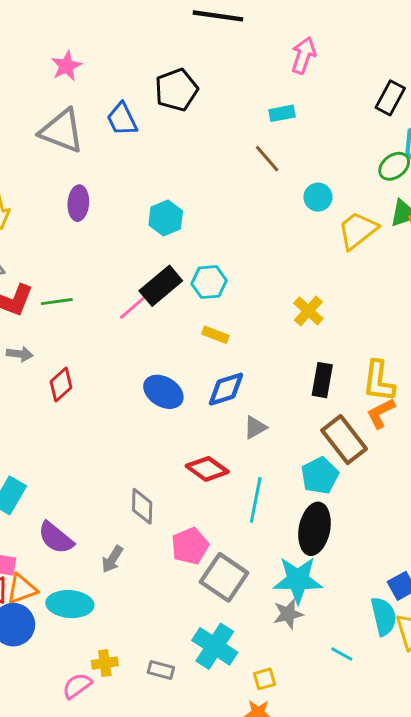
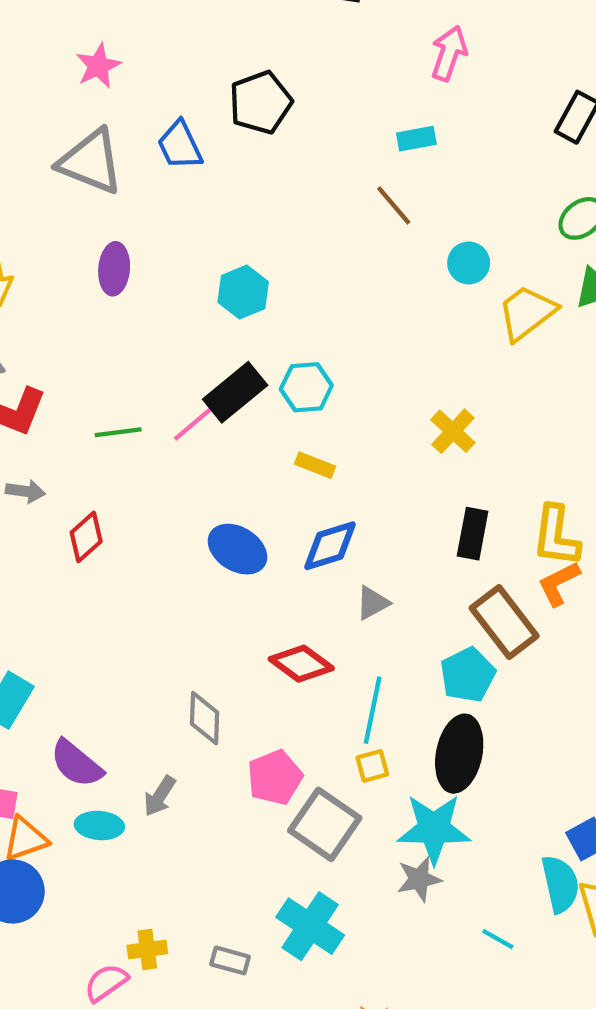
green line: (57, 302) -> (118, 432), moved
cyan ellipse: (70, 604) -> (99, 825), moved, size x0.7
yellow square: (265, 679) -> (372, 766), moved

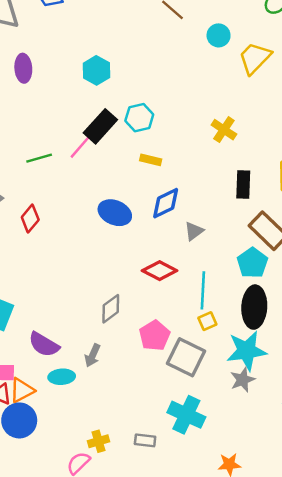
gray diamond: (205, 718) -> (111, 309), turned 60

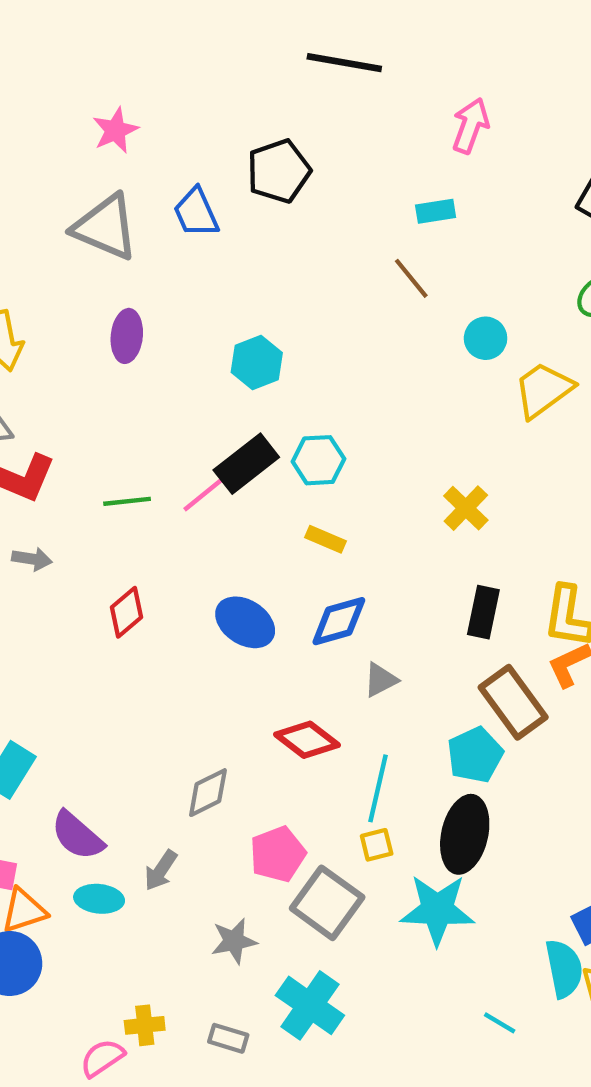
red diamond: (30, 219) -> (127, 612), moved
gray star: (243, 380) -> (234, 941), moved

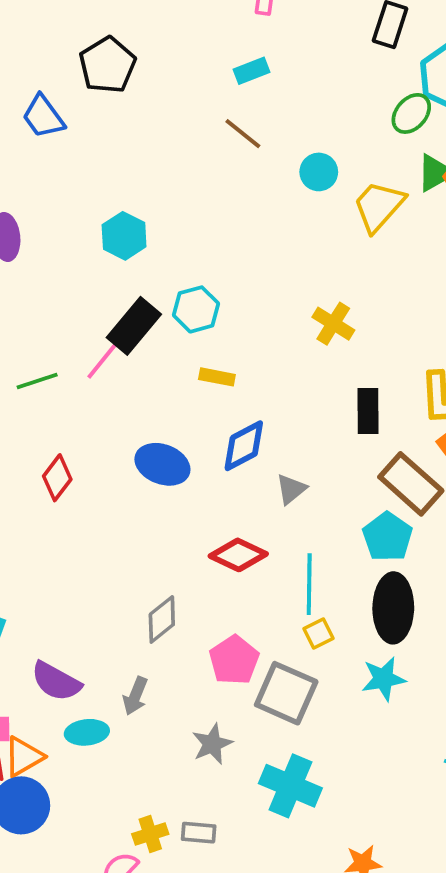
cyan star: (437, 910) -> (384, 679), size x0.7
gray rectangle: (228, 1038) -> (199, 833), moved

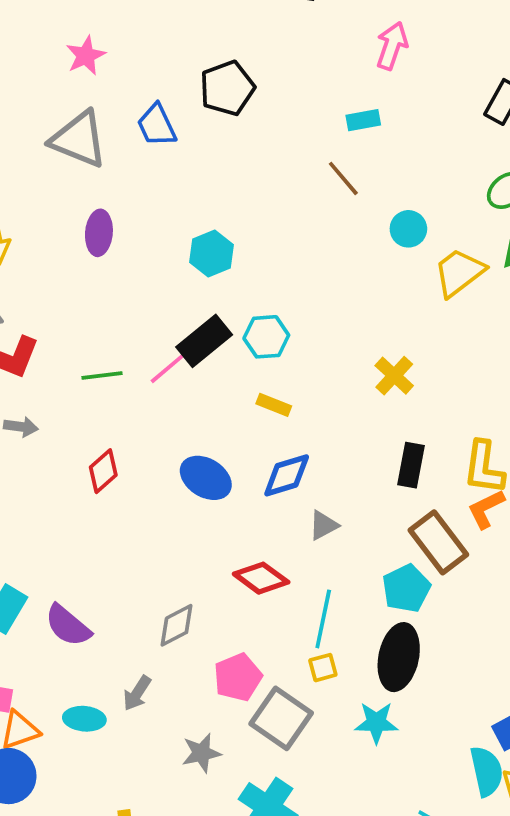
purple semicircle: (56, 681) -> (68, 626), moved

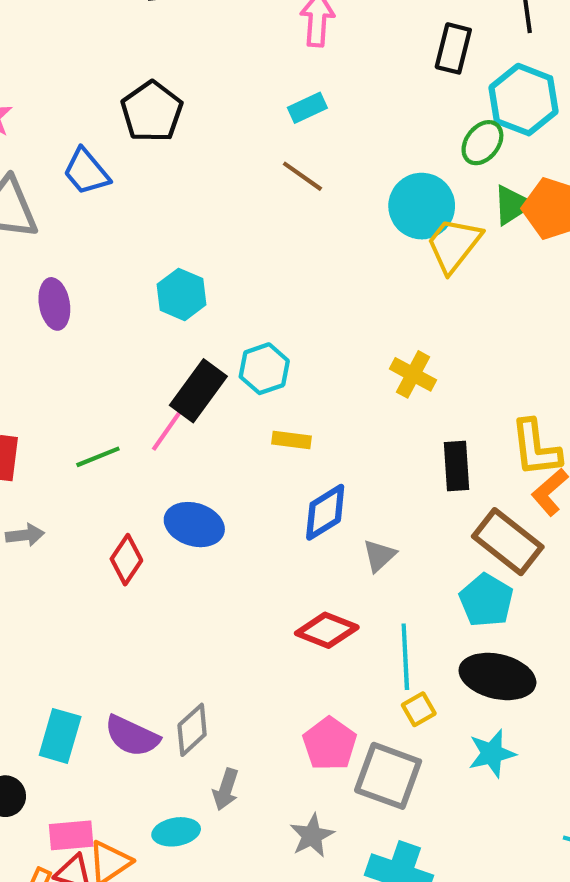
cyan circle: (408, 229) -> (422, 206), moved, size x1.6
blue ellipse: (206, 478) -> (194, 525), moved
gray diamond: (177, 625) -> (192, 730), moved
black ellipse: (399, 657) -> (497, 676), turned -74

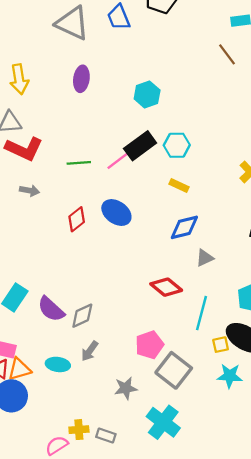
yellow square: (419, 709) -> (221, 345), moved

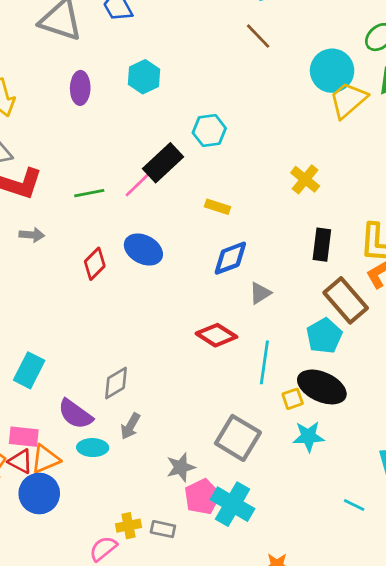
cyan hexagon: (147, 94) -> (144, 77), moved
cyan hexagon: (177, 145) -> (209, 131), moved
purple semicircle: (51, 309) -> (75, 414), moved
pink pentagon: (149, 345) -> (202, 497), moved

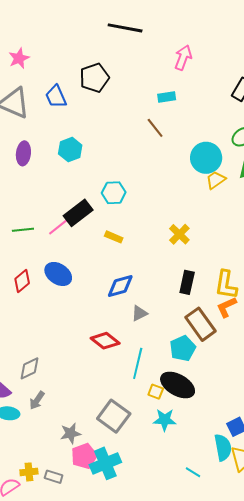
yellow trapezoid: (348, 100) -> (216, 180), size x0.7
yellow rectangle: (218, 207) -> (114, 237), moved
yellow square: (293, 399) -> (156, 392), turned 35
cyan cross: (233, 504) -> (105, 463), turned 32

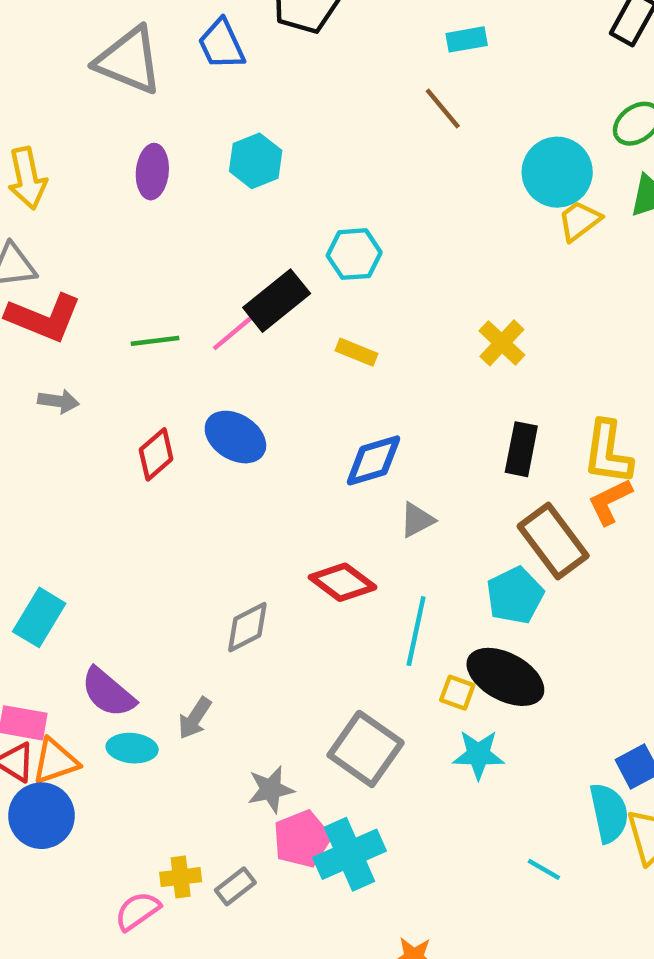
gray diamond: (30, 368) -> (247, 627), moved
gray rectangle: (54, 477) -> (235, 886), turned -54

